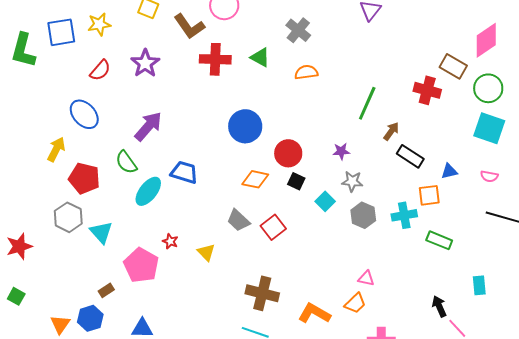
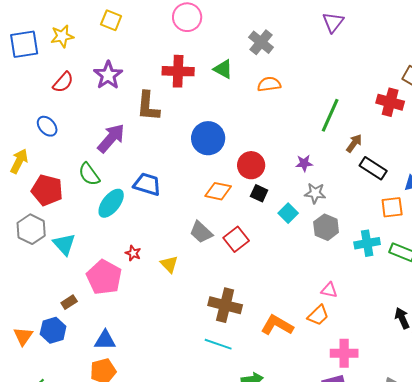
brown L-shape: (189, 26) -> (148, 106), moved, turned 40
blue ellipse: (84, 114) -> (47, 126), size x0.7
cyan cross: (404, 215) -> (367, 243), moved

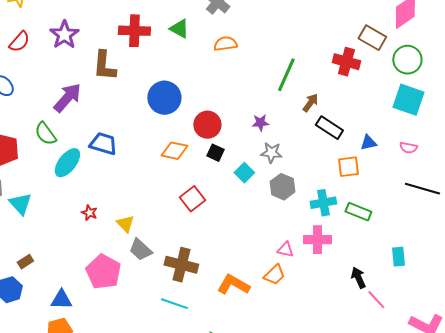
gray trapezoid: (201, 232) -> (140, 250), moved
pink pentagon: (104, 277) -> (103, 272), moved
pink cross: (344, 353) -> (317, 240), moved

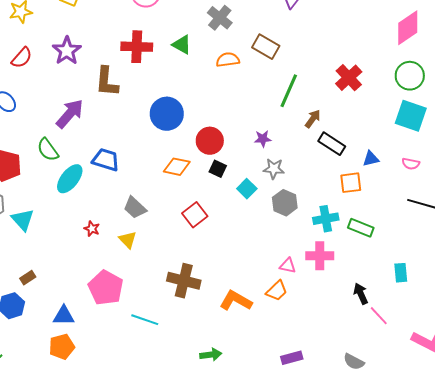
brown rectangle: (372, 38) -> (266, 47), moved
red cross: (346, 62) -> (349, 78), turned 32
gray trapezoid: (140, 250) -> (135, 208), moved
cyan line: (174, 304) -> (145, 320), moved

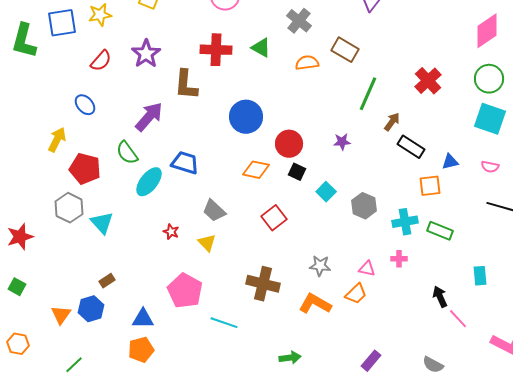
gray star: (274, 169) -> (320, 266), moved
pink cross: (320, 256) -> (399, 259), size x0.6
purple rectangle: (292, 358) -> (371, 361), turned -35

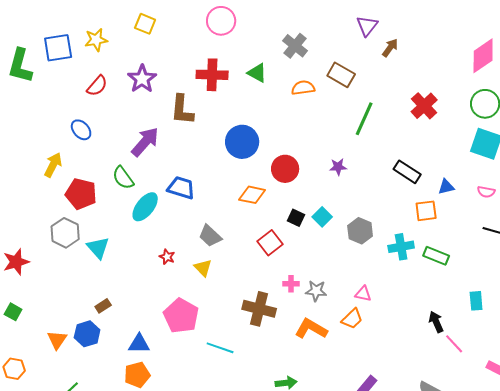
brown arrow: (392, 122) -> (390, 48), moved
black square: (297, 172) -> (296, 218), moved
pink cross: (399, 259) -> (291, 284), moved

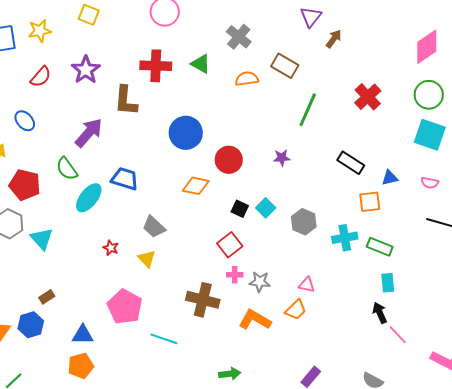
red square: (270, 243) -> (230, 245), moved
cyan rectangle: (476, 301) -> (388, 283), moved

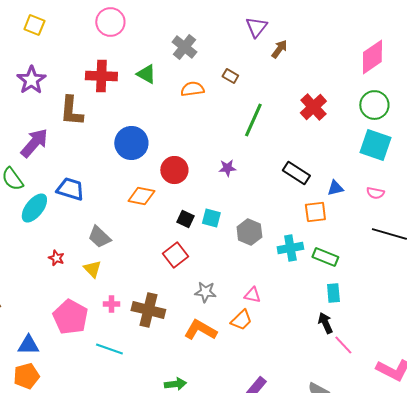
brown rectangle: (285, 66) -> (230, 76), size x0.6
cyan square: (266, 208) -> (211, 218), turned -30
pink cross: (235, 275) -> (111, 304), moved

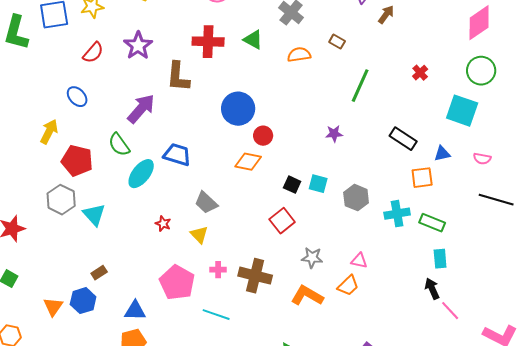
red cross: (313, 107) -> (420, 73), size x0.6
cyan square: (375, 145) -> (462, 111), moved
red circle: (174, 170) -> (263, 136), moved, size x0.7

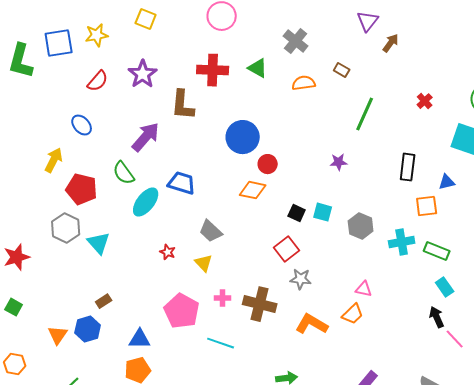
black rectangle: (403, 139) -> (408, 167), turned 64
gray star: (312, 258) -> (301, 279), moved
cyan rectangle: (440, 259) -> (445, 287), turned -30

